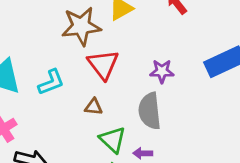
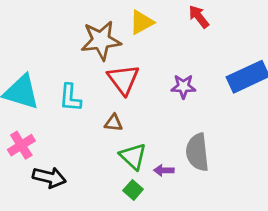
cyan L-shape: (51, 82) -> (70, 98), turned 116
gray semicircle: (150, 111) -> (197, 152), moved

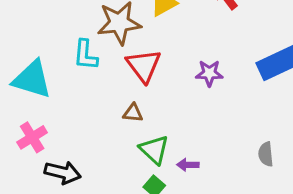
cyan L-shape: (70, 98) -> (86, 55), moved
gray semicircle: (197, 152) -> (266, 154), moved, size x0.6

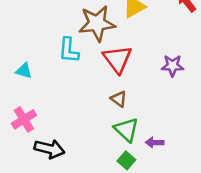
cyan triangle: (32, 79) -> (24, 71), size x0.5
brown triangle: (133, 113) -> (119, 99), moved, turned 30

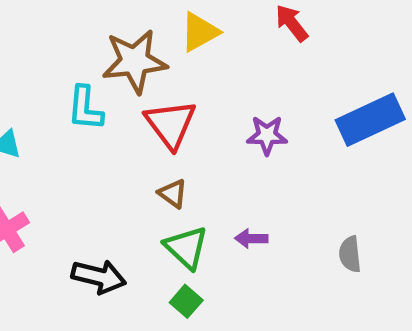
purple arrow: (155, 142) -> (251, 238), moved
black arrow: (50, 149) -> (99, 277), moved

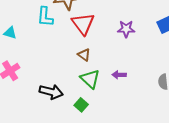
green square: (186, 301) -> (81, 105), moved

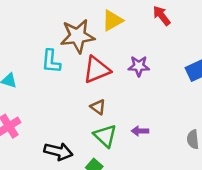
red triangle: (83, 24) -> (97, 70), turned 45
purple star: (126, 29) -> (139, 66), moved

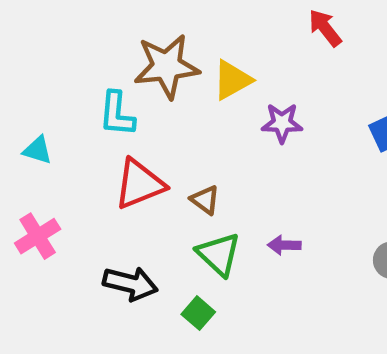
yellow triangle: (112, 20) -> (232, 80), moved
red triangle: (97, 70) -> (139, 184), moved

